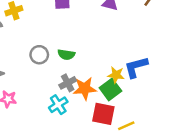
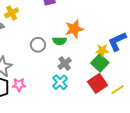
orange star: (85, 88) -> (74, 29), moved
red square: (103, 114) -> (98, 83), turned -36

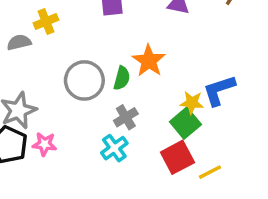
orange star: (74, 29) -> (149, 61), turned -30
green semicircle: (60, 41) -> (122, 78), turned -80
gray circle: (38, 45) -> (84, 80), size x1.5

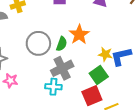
yellow star: (192, 103) -> (105, 54), moved
gray cross: (126, 117) -> (62, 68), size x1.5
cyan cross: (114, 148) -> (53, 87), turned 35

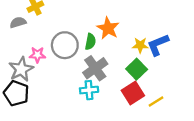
pink star: (10, 81) -> (37, 55), moved

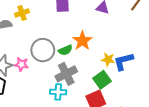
green semicircle: (90, 42) -> (65, 50), turned 48
pink star: (37, 55) -> (21, 64), moved

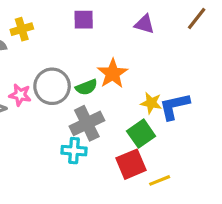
pink star: (21, 64) -> (20, 95), moved

